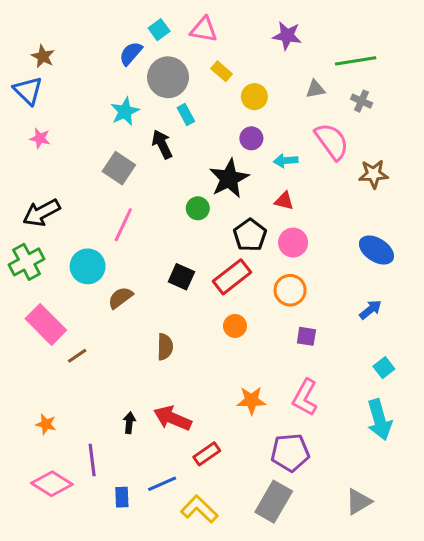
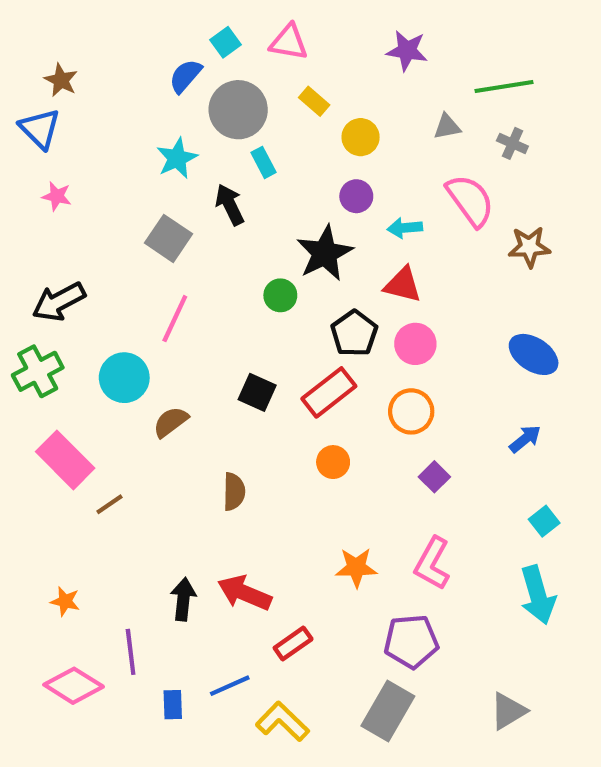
red triangle: (284, 201) -> (403, 285), size x1.4
purple square: (306, 336) -> (434, 477), turned 36
black arrow: (129, 423) -> (183, 599), size x1.4

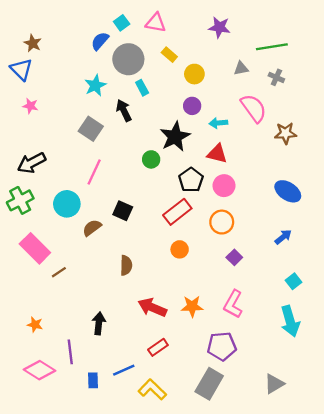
black square: (257, 392) -> (123, 211), moved
red arrow: (244, 593) -> (152, 307), moved

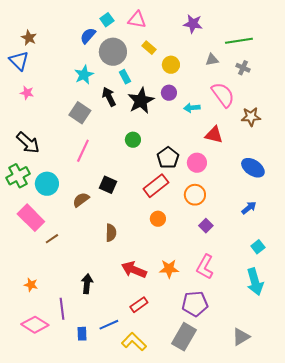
black star: (175, 137) -> (141, 101), moved
red triangle: (217, 154) -> (214, 135), moved
black arrow: (32, 163) -> (28, 143), turned -110
cyan circle: (67, 204) -> (47, 184), moved

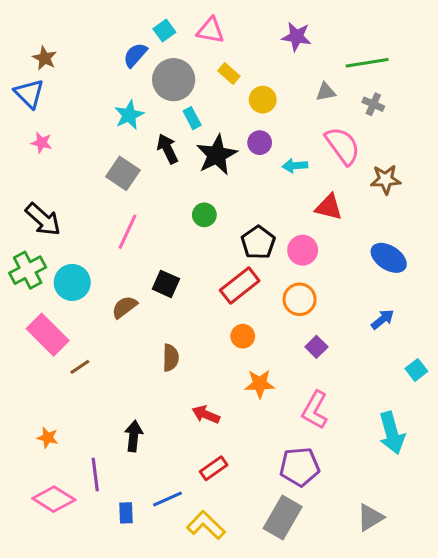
cyan square: (258, 247) -> (416, 370), moved
orange star: (169, 269) -> (260, 384), moved
red arrow: (134, 270) -> (206, 415), size x0.7

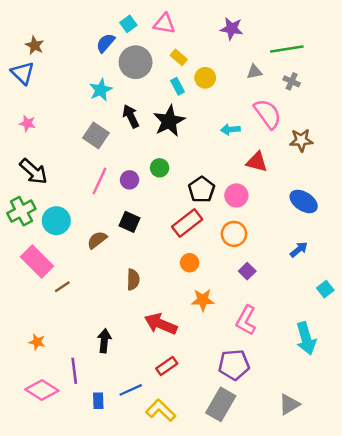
cyan rectangle: (192, 118) -> (178, 86), moved
pink star: (41, 143) -> (27, 123), moved
purple circle: (260, 143) -> (130, 180), moved
red arrow: (206, 415) -> (161, 324), size x1.5

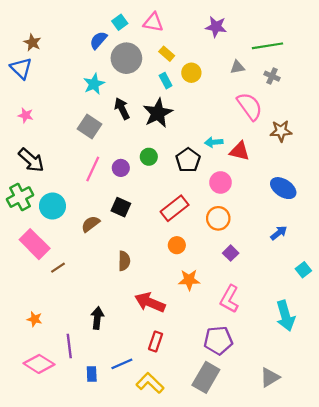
cyan arrow: (230, 129) -> (214, 142), moved
black pentagon: (202, 189) -> (188, 160), moved
red rectangle: (167, 366) -> (156, 342), turned -36

